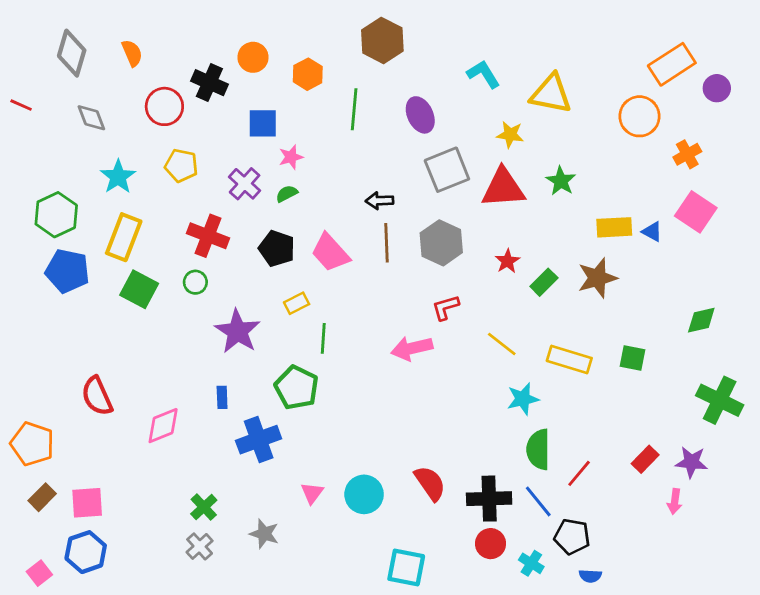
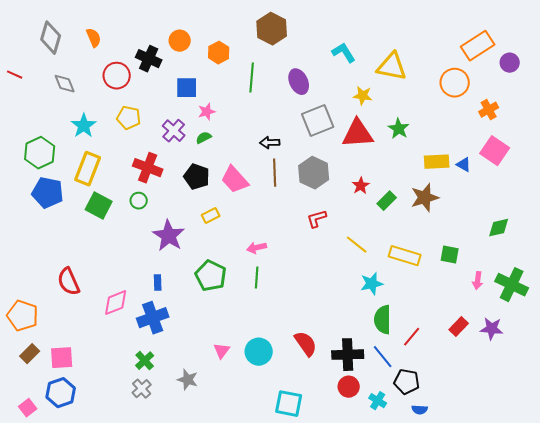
green line: (323, 338) -> (257, 278), moved
pink arrow: (412, 348) -> (257, 248), moved, size x0.7
blue cross: (259, 440) -> (153, 318), moved
pink arrow: (675, 501) -> (478, 281), moved

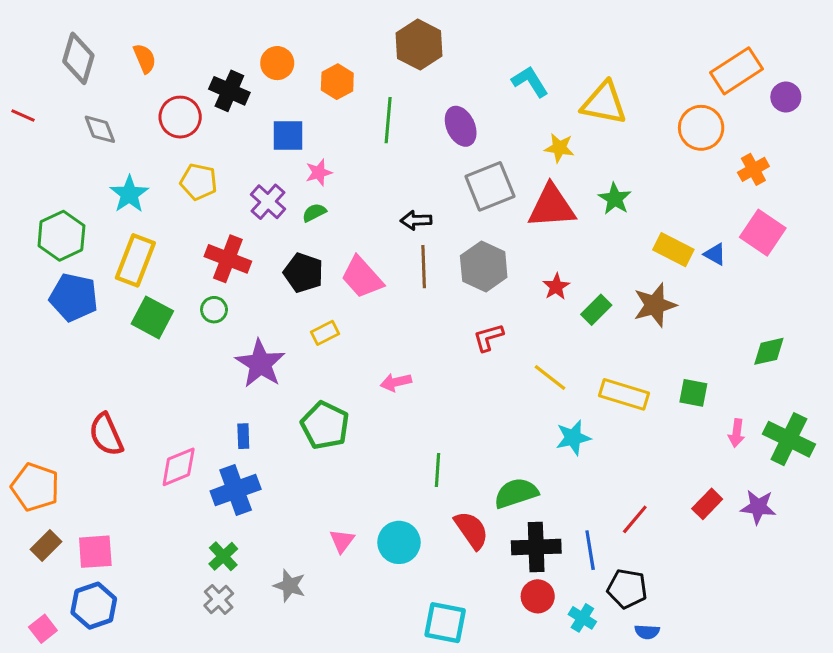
yellow rectangle: (437, 162) -> (673, 250), turned 30
green line: (257, 278) -> (438, 470), moved
green semicircle: (383, 320) -> (516, 493), moved, turned 72
blue line: (383, 357) -> (590, 550), turned 30

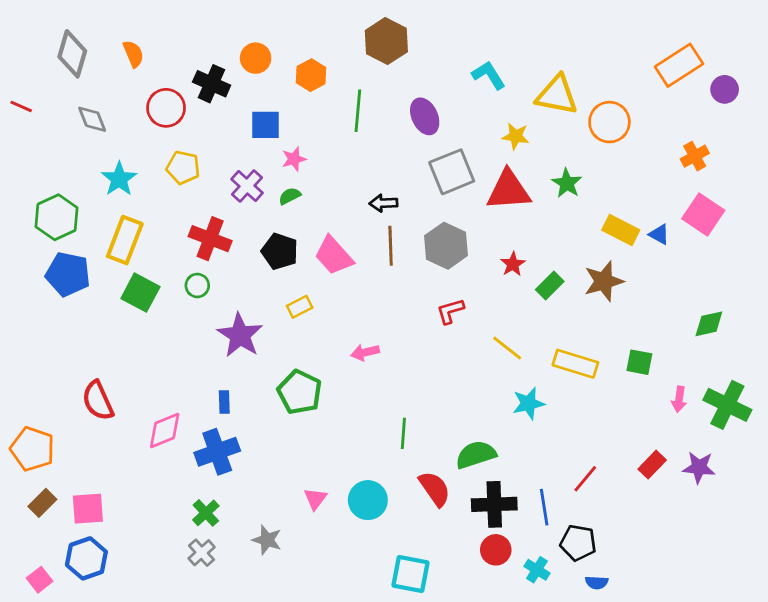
orange circle: (701, 128) -> (609, 122), moved

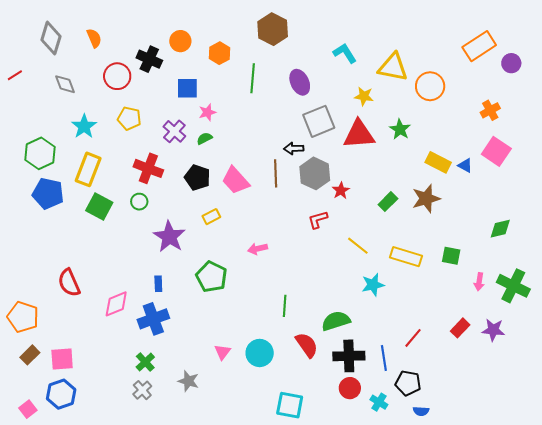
red line: (21, 106) -> (15, 75), turned -56
black arrow: (383, 203) -> (294, 148), moved
red star: (513, 264) -> (341, 191), moved

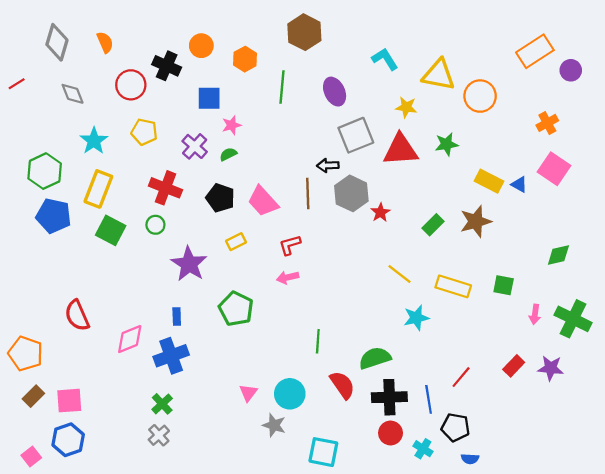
green star: (400, 129) -> (447, 144), turned 30
red L-shape: (318, 220) -> (290, 245), moved
gray star: (188, 381) -> (274, 425), moved

